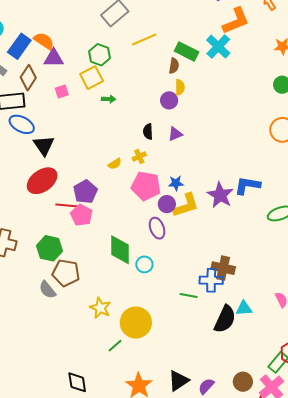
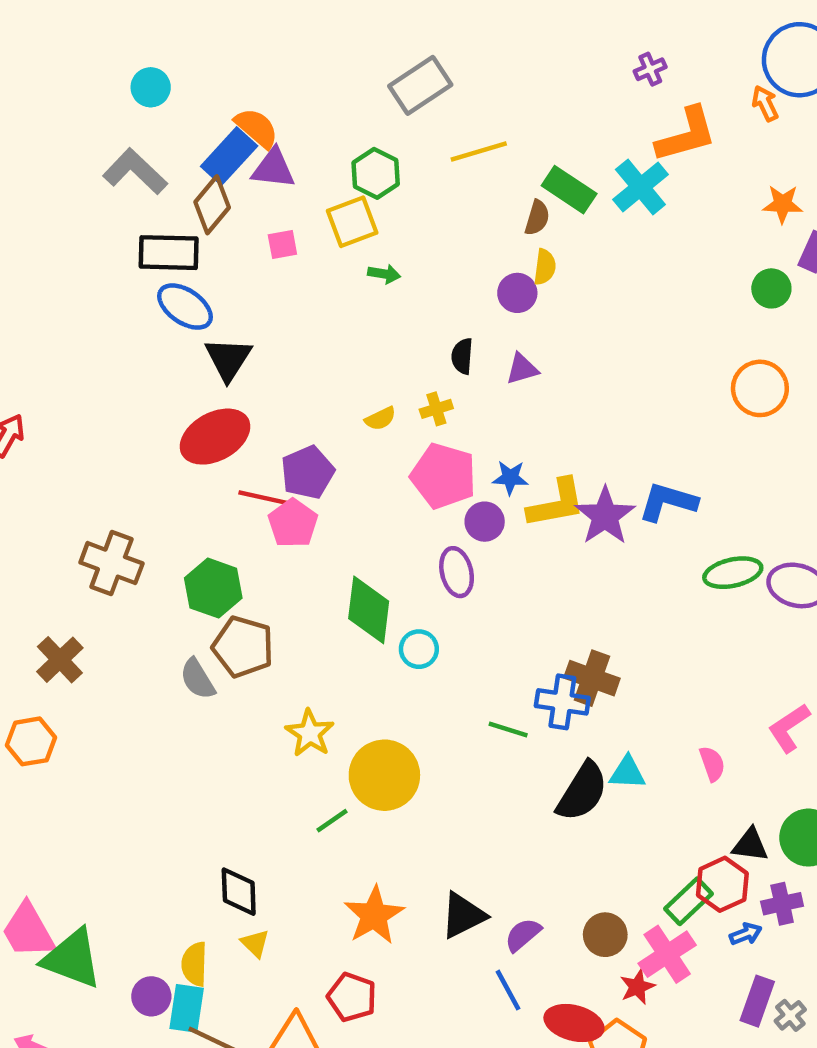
blue rectangle: (19, 46) -> (229, 156), moved
yellow L-shape: (186, 205) -> (556, 503), moved

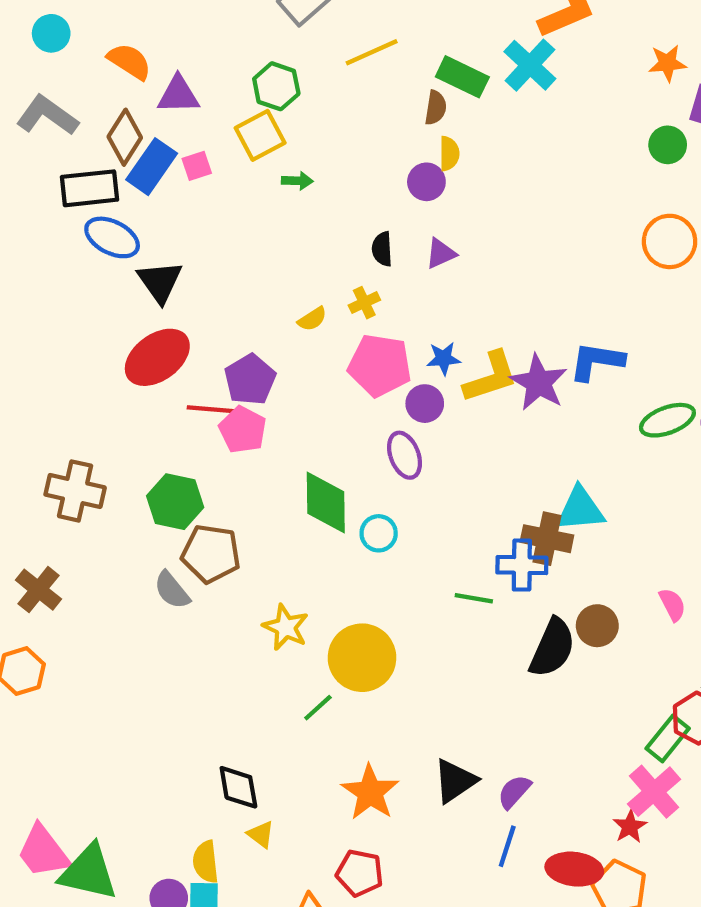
orange semicircle: (257, 128) -> (129, 61), moved
blue rectangle: (229, 156) -> (152, 167), moved
cyan triangle: (627, 773) -> (580, 509), moved, size x1.4
brown circle: (605, 935) -> (597, 626), moved
blue line: (508, 990) -> (507, 846), turned 54

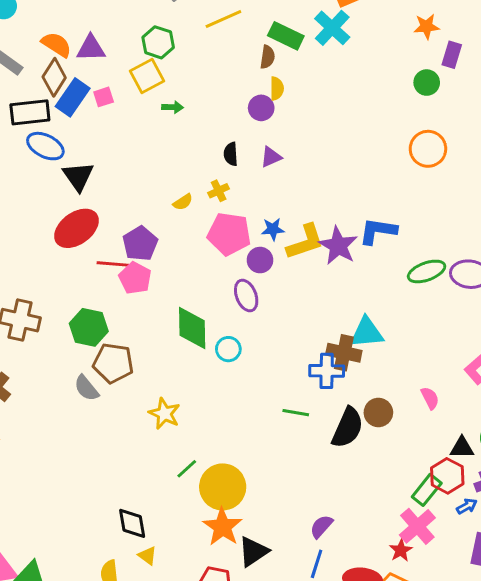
orange semicircle: (129, 61) -> (57, 45), moved
green line: (474, 598) -> (296, 413), moved
yellow circle: (362, 658) -> (223, 487), moved
black triangle: (455, 781) -> (253, 552), moved

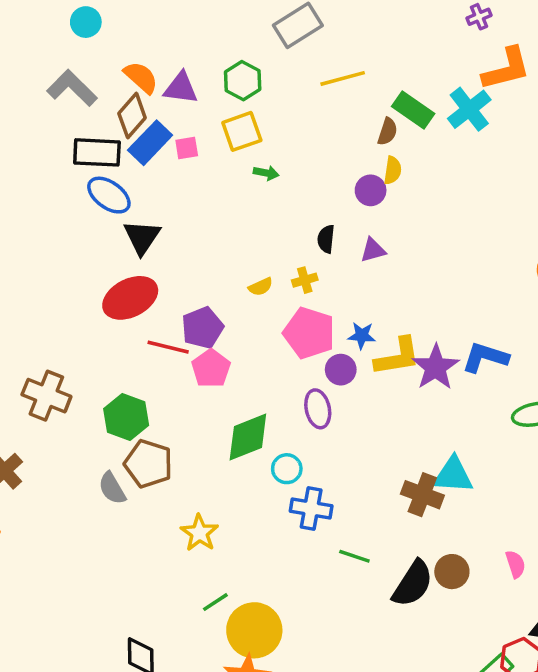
green hexagon: (158, 42) -> (243, 81), moved
pink pentagon: (135, 278) -> (211, 369), moved
green diamond: (192, 328) -> (248, 437), turned 60
blue cross: (327, 371) -> (311, 509), moved

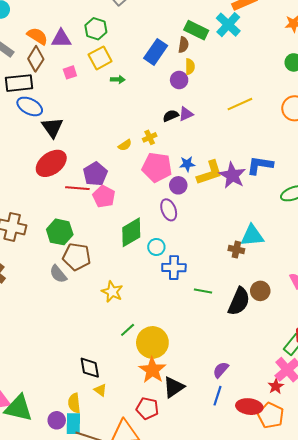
yellow line: (343, 78) -> (240, 104), moved
blue rectangle: (150, 143) -> (156, 52), moved
black semicircle: (326, 239) -> (171, 116), moved, turned 70
brown cross: (422, 495) -> (236, 250), size x0.7

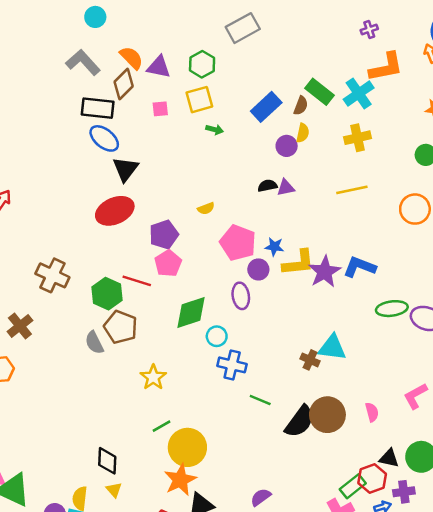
yellow cross: (150, 137) -> (358, 138), moved, size x1.5
red line: (77, 188) -> (137, 281), moved
brown circle: (260, 291) -> (327, 415), size x1.5

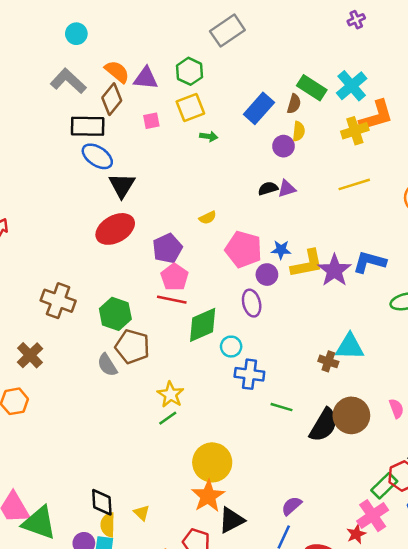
orange L-shape: (386, 67) -> (376, 116), moved
red line: (137, 281) -> (172, 300), moved
green line: (161, 426) -> (168, 418), moved
black diamond: (107, 461) -> (102, 502), moved

